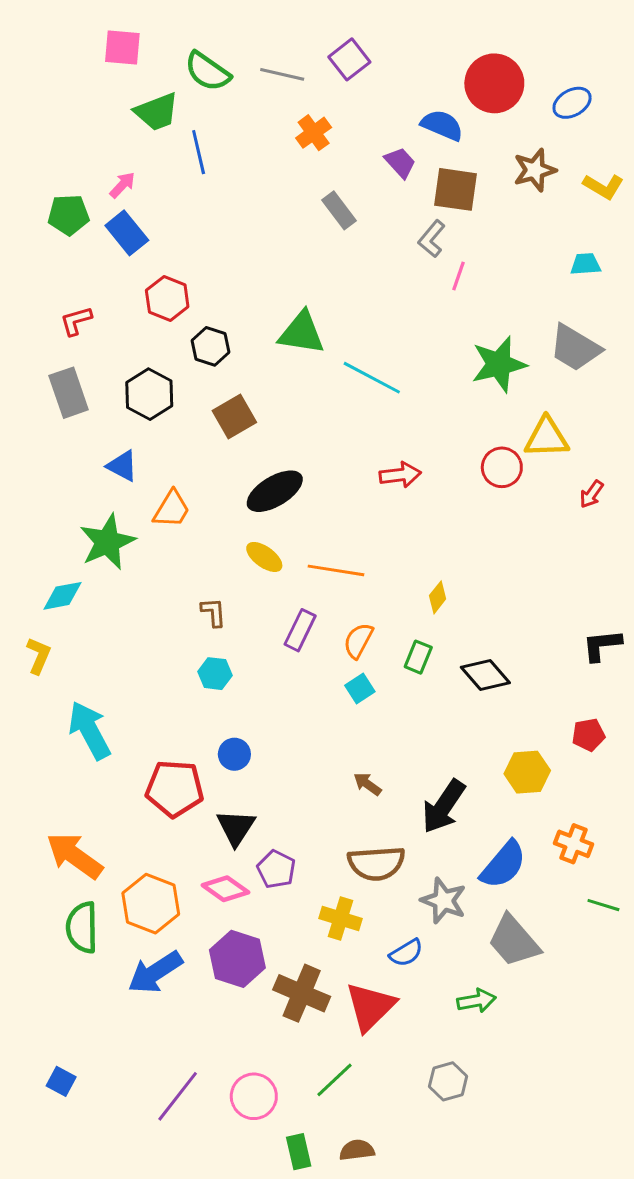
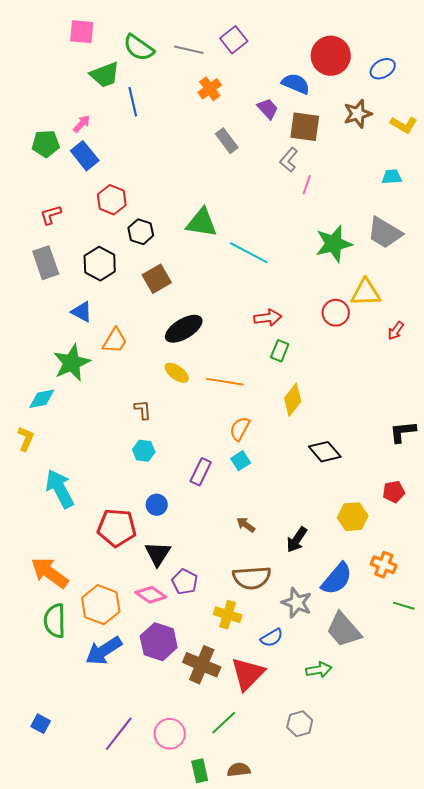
yellow diamond: (438, 597) -> (293, 400), size x1.5
purple rectangle: (300, 630) -> (201, 472), moved
green rectangle: (418, 657) -> (280, 351), moved
black arrow: (444, 806) -> (297, 540), size x0.7

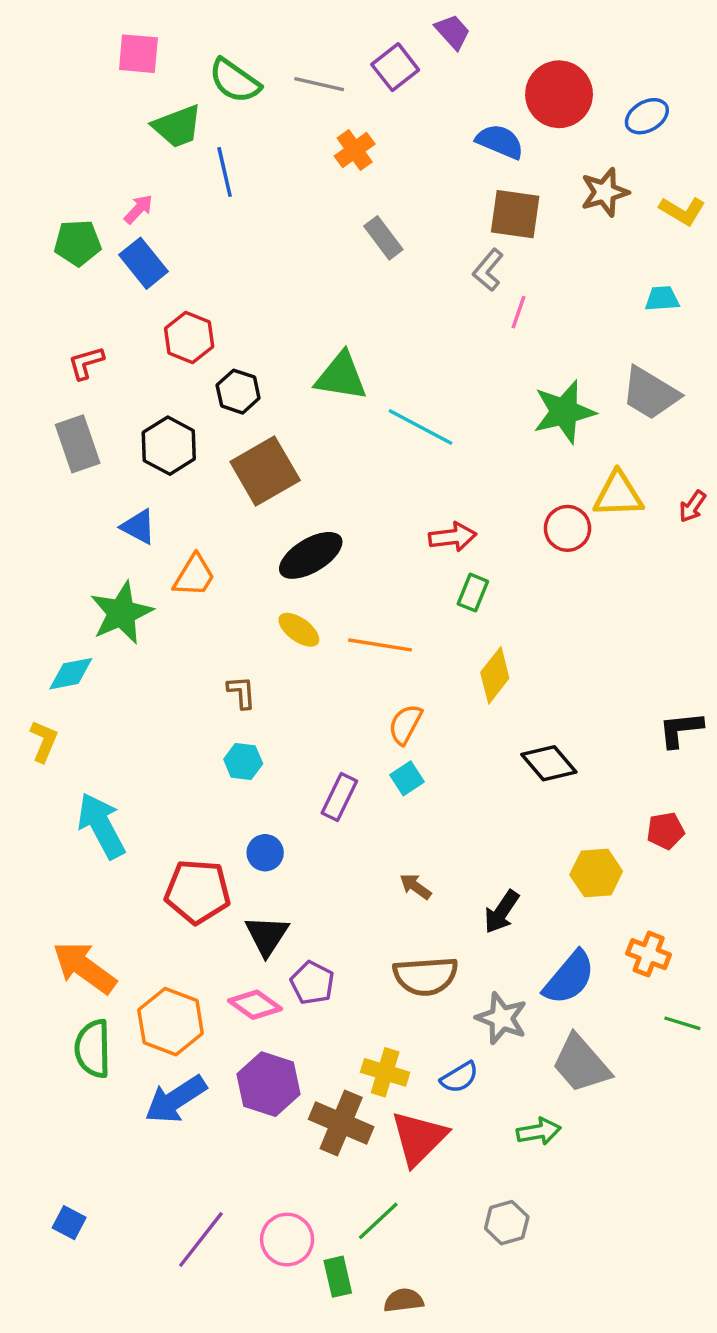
purple trapezoid: (268, 109) -> (453, 32), moved
brown square: (157, 279) -> (265, 471), size x1.4
red arrow: (396, 331) -> (692, 506), moved
yellow cross: (228, 615) -> (385, 1072), moved
green rectangle: (200, 771) -> (338, 1277), moved

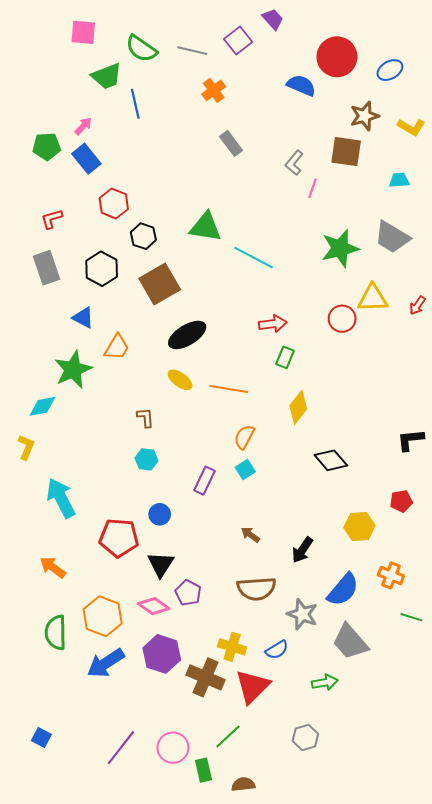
brown square: (515, 214) -> (346, 152), moved
orange arrow: (84, 968) -> (53, 567), moved, size x0.7

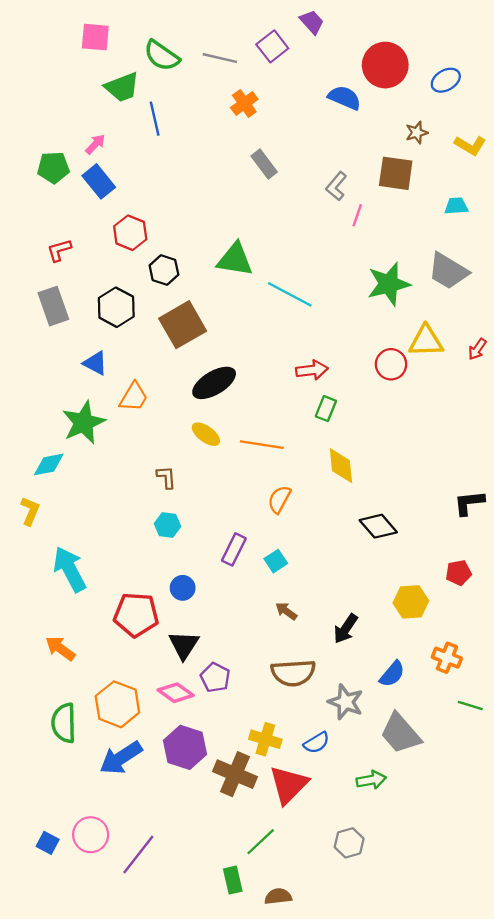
brown star: (364, 116) -> (417, 133), size x0.7
yellow diamond: (298, 407) -> (341, 466), turned -44
cyan square: (245, 469) -> (276, 561), moved
blue semicircle: (343, 590) -> (392, 674), size x0.7
pink circle: (173, 748) -> (91, 835), moved

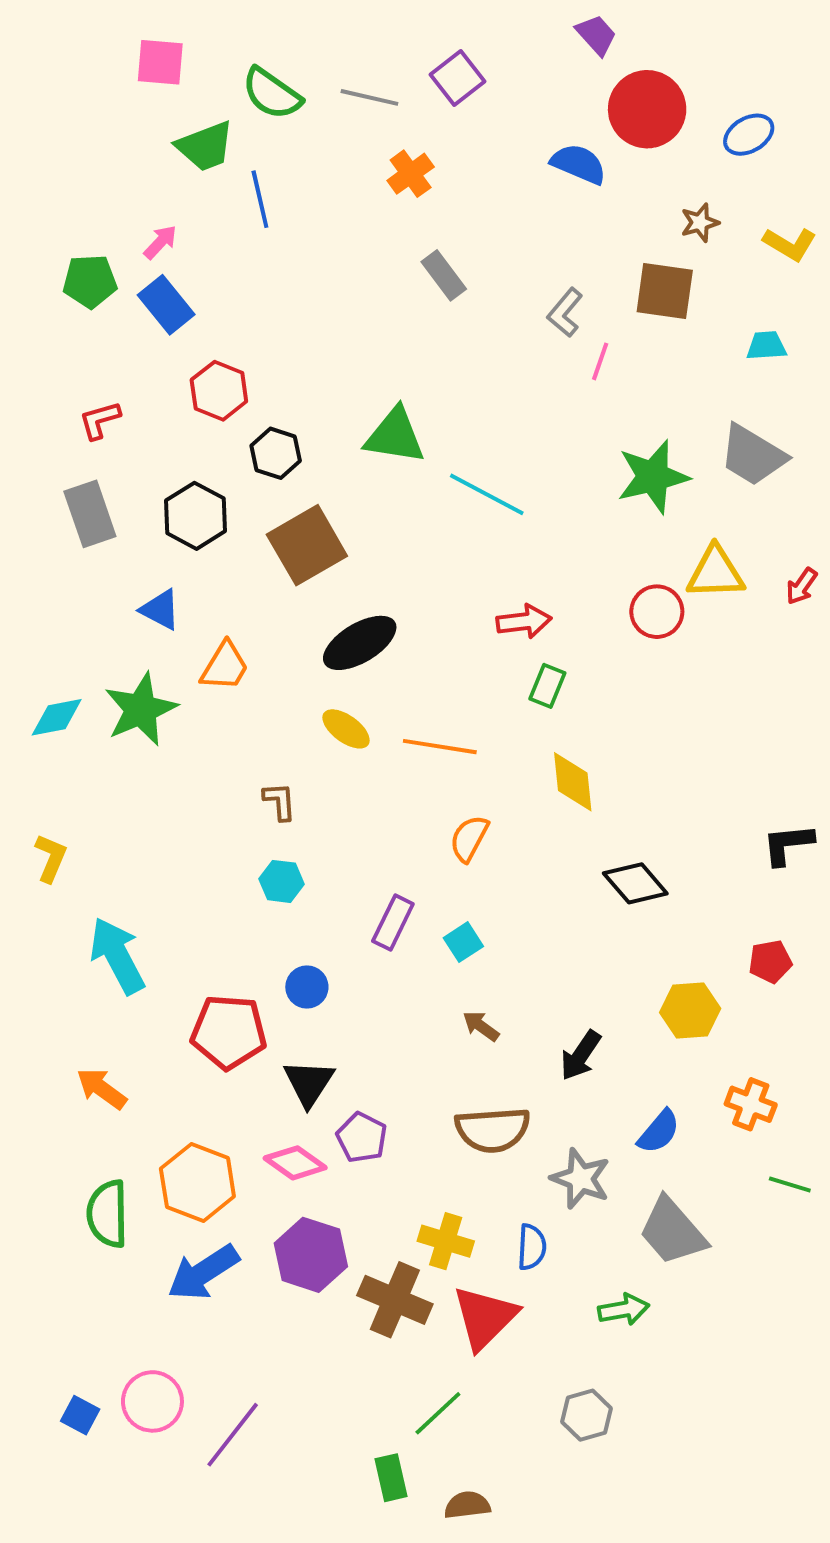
purple trapezoid: (312, 22) -> (596, 35), moved
cyan diamond: (49, 464) -> (57, 717), moved
blue semicircle: (317, 743) -> (532, 1247), turned -56

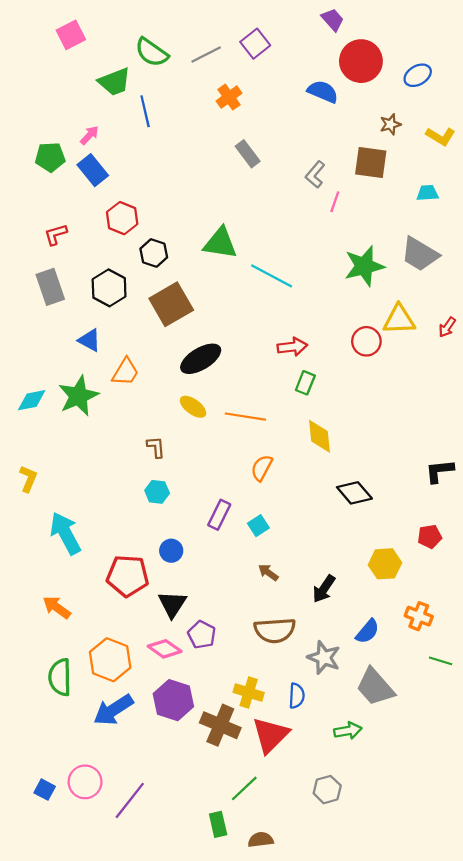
pink square: (160, 62) -> (71, 35), moved, turned -32
gray line: (369, 97) -> (206, 55), turned -40

